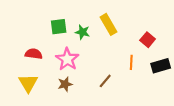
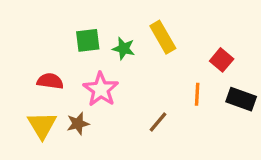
black rectangle: (161, 66) -> (241, 99), turned 36
brown star: (65, 84) -> (78, 124), moved

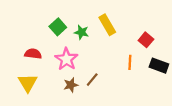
green square: (88, 40) -> (58, 27), turned -35
brown line: (158, 122) -> (92, 80), moved
brown star: (78, 124) -> (71, 85), moved

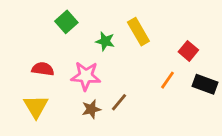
green square: (58, 27) -> (66, 22), moved
pink star: (66, 59) -> (86, 76), turned -30
orange line: (130, 62) -> (168, 80), turned 32

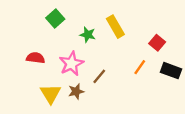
pink star: (86, 76) -> (71, 64), turned -30
brown line: (119, 102) -> (99, 76), moved
yellow triangle: (36, 106) -> (51, 94), moved

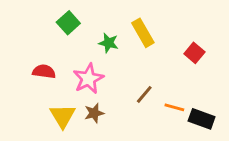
orange line: (140, 67) -> (174, 107), moved, turned 70
black rectangle: (171, 71) -> (202, 119), moved
brown line: (99, 76) -> (144, 94), moved

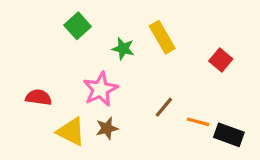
red semicircle: (44, 72) -> (39, 97), moved
yellow triangle: (63, 116) -> (71, 132), turned -32

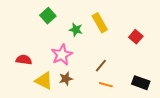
orange line: (198, 122) -> (106, 85), moved

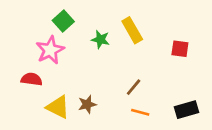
red square: (136, 37) -> (180, 49), turned -32
pink star: (62, 55) -> (50, 50), moved
black rectangle: (141, 83) -> (187, 110), turned -36

